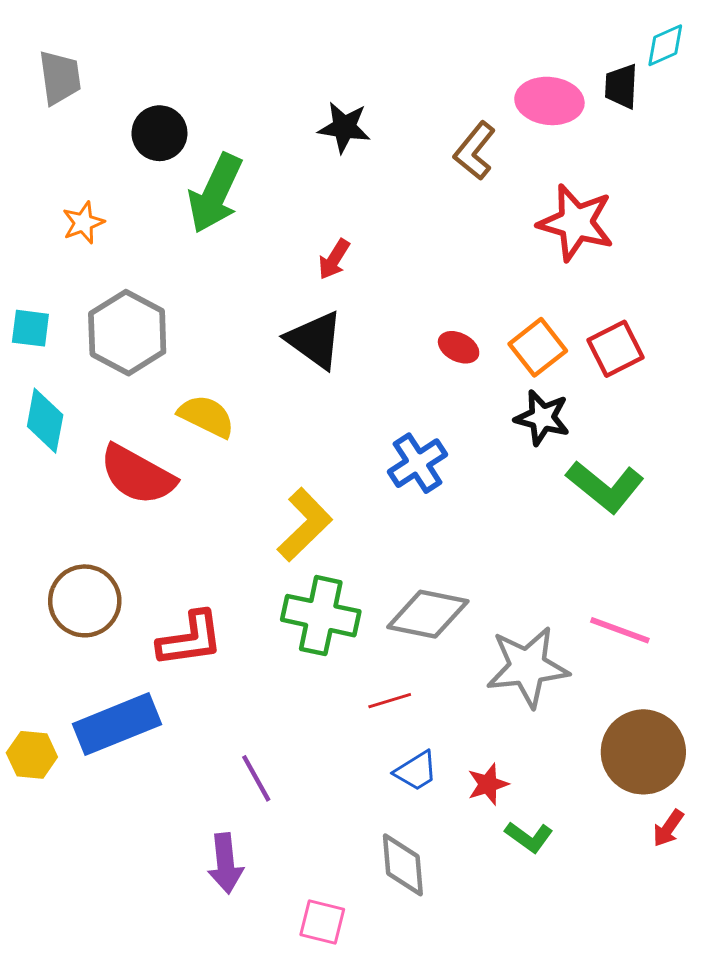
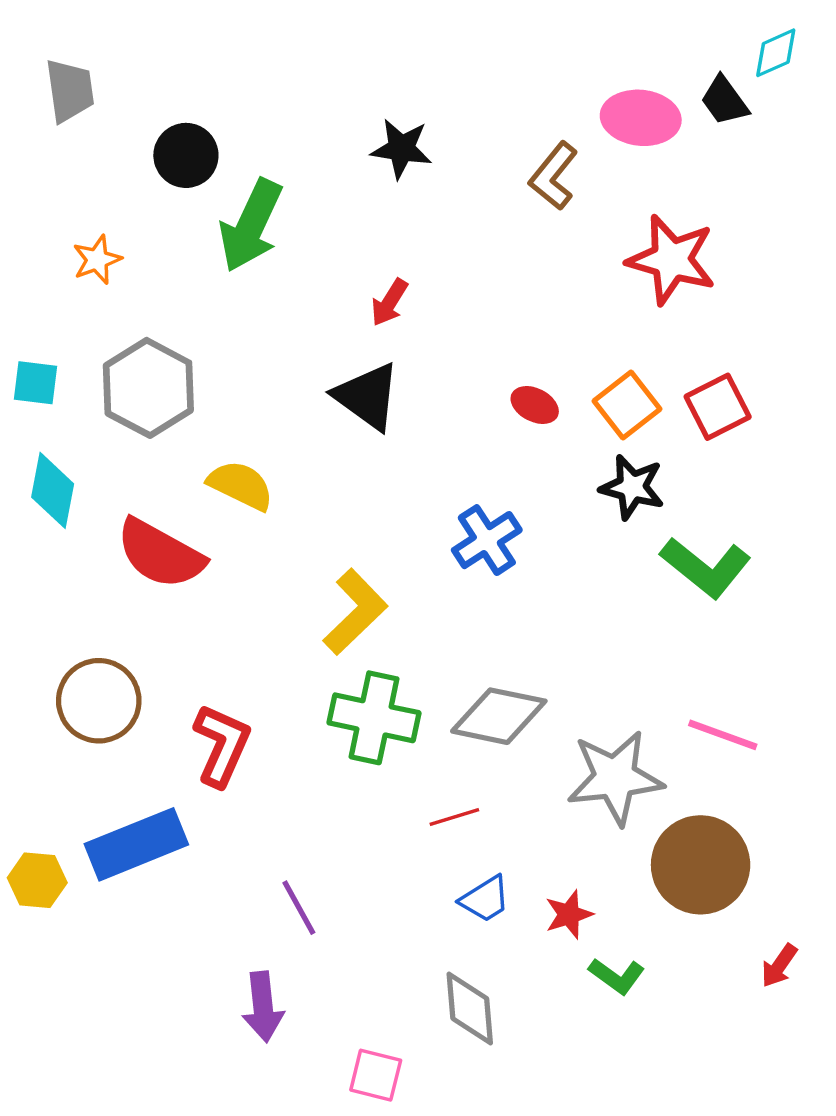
black trapezoid: (621, 86) -> (724, 101), turned -39
red L-shape: (190, 639) -> (222, 745), turned -58
brown circle: (643, 752) -> (701, 865), moved

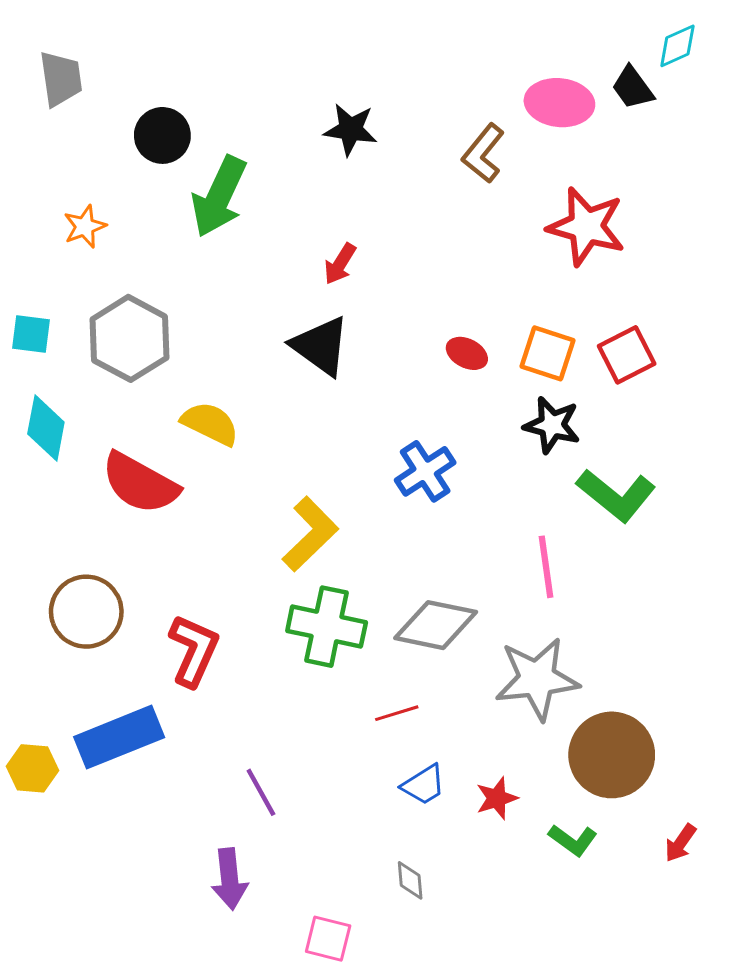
orange square: (627, 405) -> (548, 353), turned -34
pink line: (723, 735) -> (546, 567), moved, turned 62
green L-shape: (617, 976) -> (573, 840), moved
gray diamond: (470, 1008) -> (410, 880), size x0.6

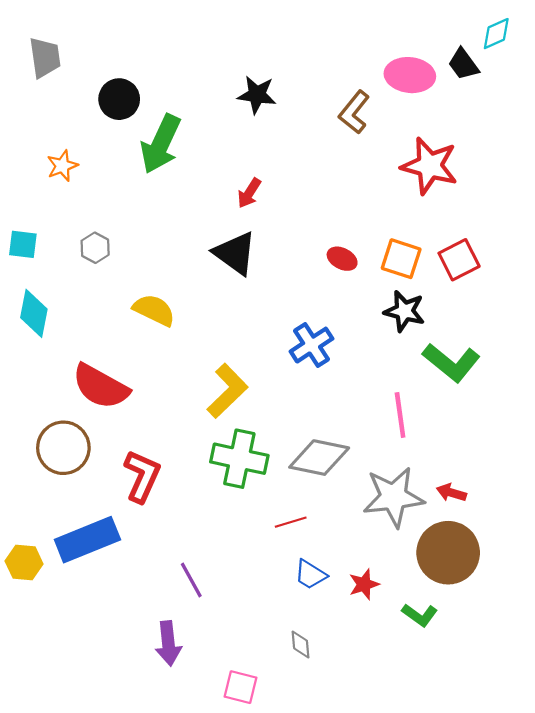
gray hexagon: (130, 338) -> (95, 248), size x0.5
red semicircle: (140, 483) -> (101, 387), moved
blue trapezoid: (424, 785) -> (310, 575), turned 64
red arrow: (680, 843) -> (451, 493), moved, turned 72

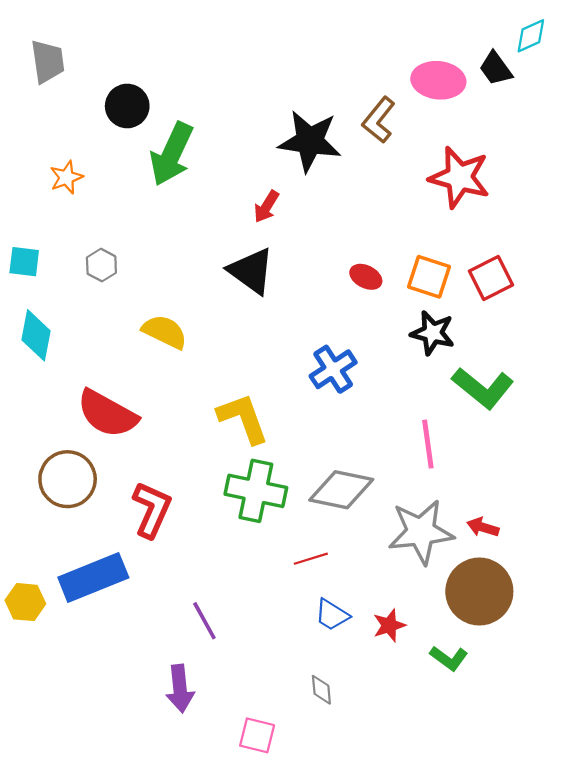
black star: (257, 95) -> (310, 141), moved, size x1.5
yellow L-shape: (227, 391) -> (243, 418), turned -66

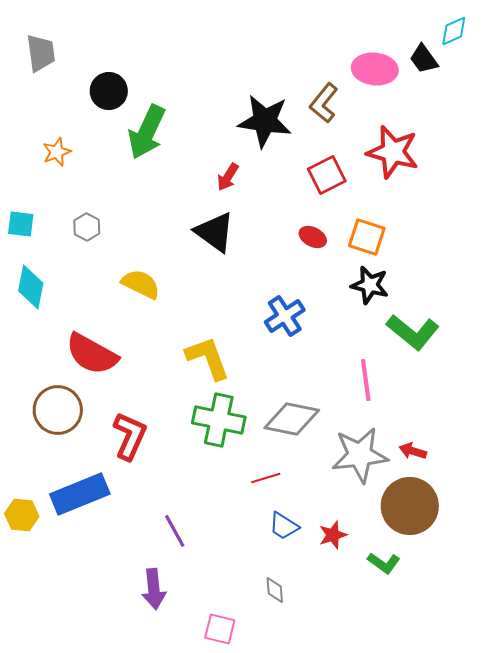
red square: (491, 278) -> (327, 175), moved

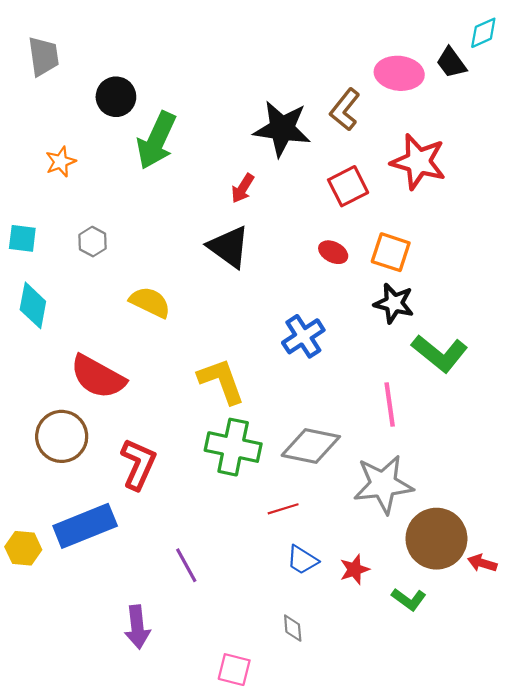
red arrow: (413, 451) -> (482, 563), moved
purple arrow: (154, 589) -> (137, 627), moved

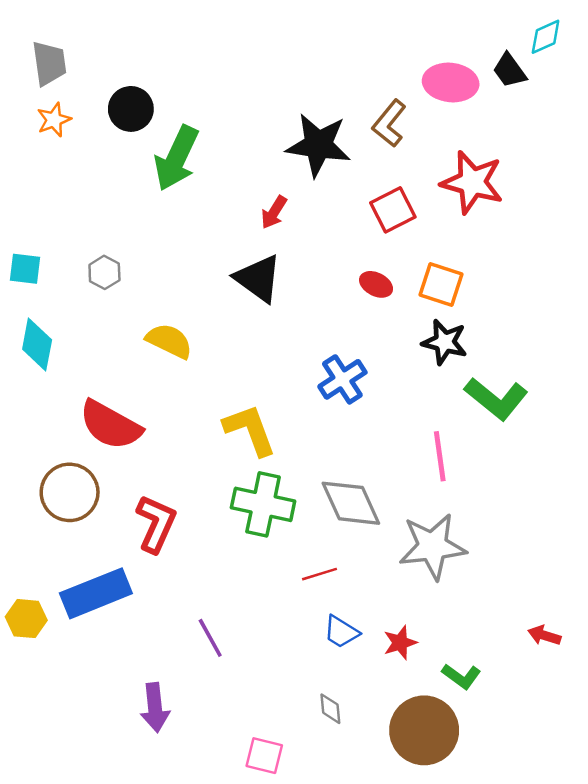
orange star: (61, 162) -> (54, 120), moved
gray diamond: (311, 446) -> (351, 503), turned 54
brown circle: (436, 539) -> (424, 730), moved

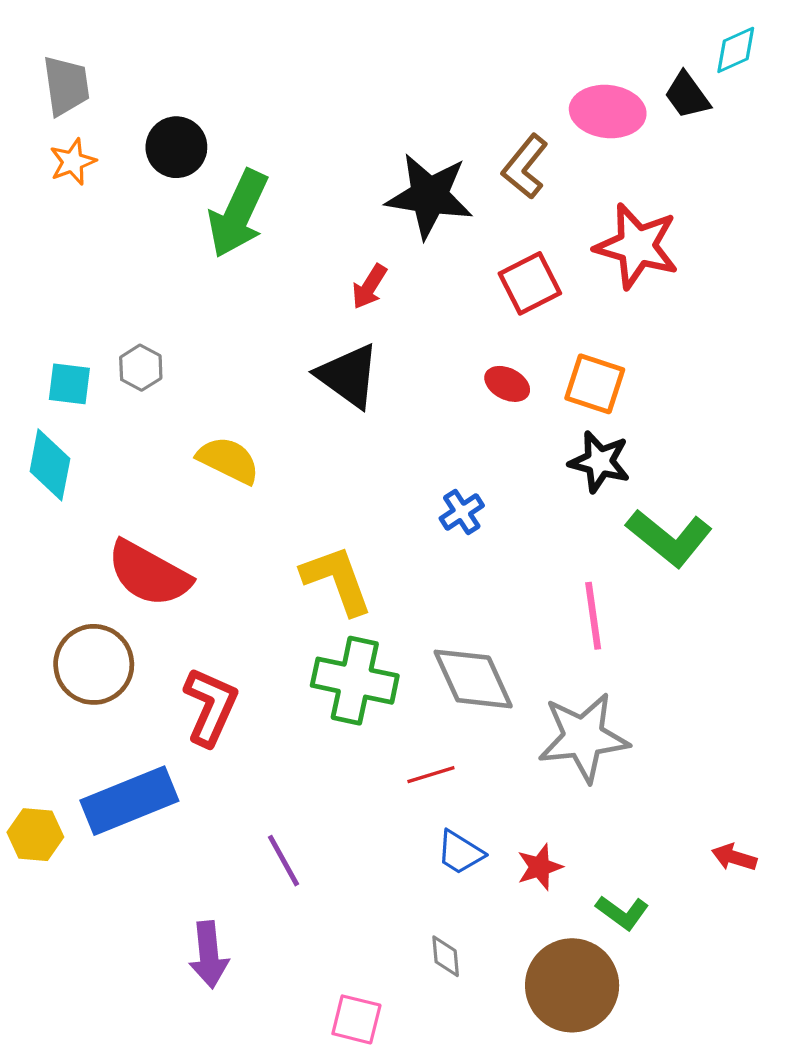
cyan square: (25, 269) -> (69, 384), moved
blue cross: (342, 379) -> (462, 512), size x0.7

